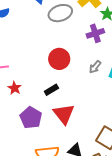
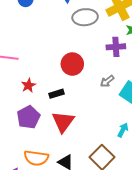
red star: (15, 88) -> (28, 85), moved

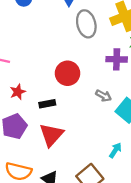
gray ellipse: (85, 17) -> (86, 24), turned 75
gray arrow: (107, 81) -> (104, 96), turned -120

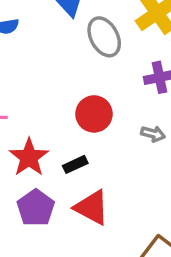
red star: (18, 92) -> (29, 157), size x1.6
red triangle: (51, 135) -> (92, 208), turned -30

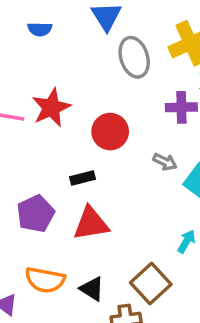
red star: (29, 157) -> (51, 108), moved
red triangle: (92, 208) -> (91, 224), turned -48

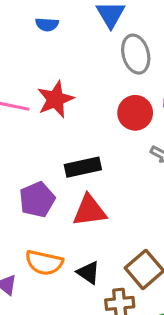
red circle: (110, 132) -> (135, 113), moved
black rectangle: (82, 178) -> (83, 167), size x1.5

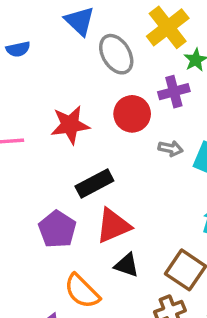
red star: (55, 99) -> (70, 125), moved, turned 30
orange semicircle: (44, 263) -> (82, 291), turned 48
black triangle: (88, 273) -> (127, 265), moved

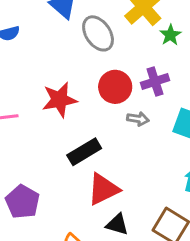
purple cross: (174, 92) -> (155, 81), moved
gray arrow: (171, 149) -> (138, 119), moved
purple pentagon: (57, 229) -> (22, 202), moved

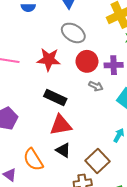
gray ellipse: (98, 33) -> (73, 33), moved, turned -40
black rectangle: (84, 152) -> (55, 98), turned 40

